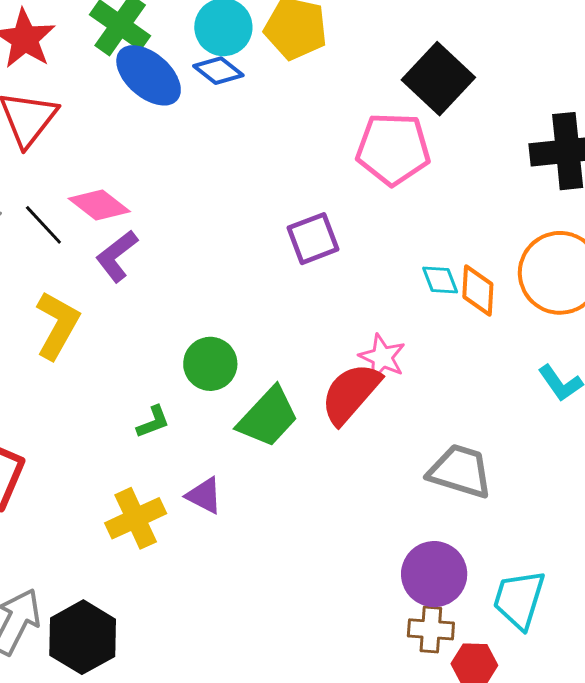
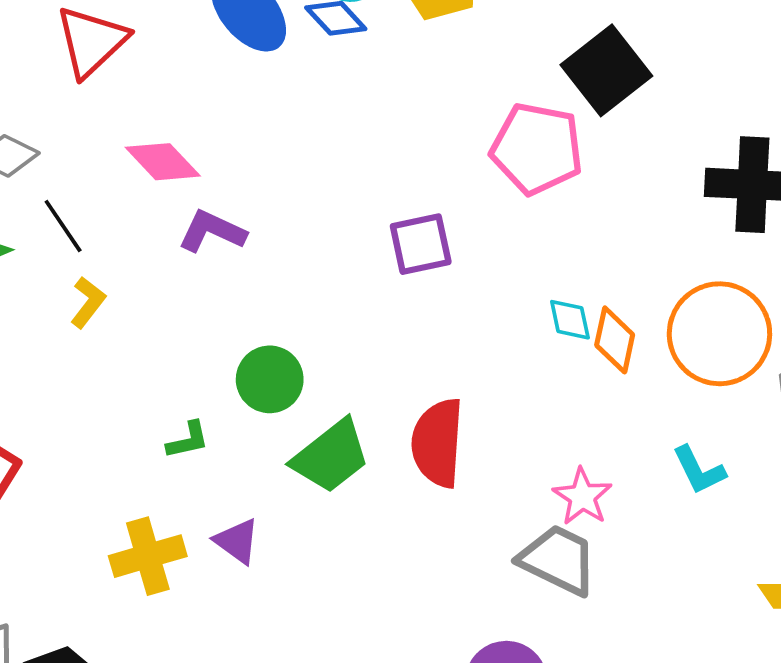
black line: (43, 225) -> (63, 226), moved
purple L-shape: (117, 256) -> (212, 231), moved, turned 54
yellow L-shape: (57, 325) -> (88, 302), size x0.6
pink star: (382, 357) -> (582, 497), moved
red semicircle: (351, 393) -> (438, 443), turned -46

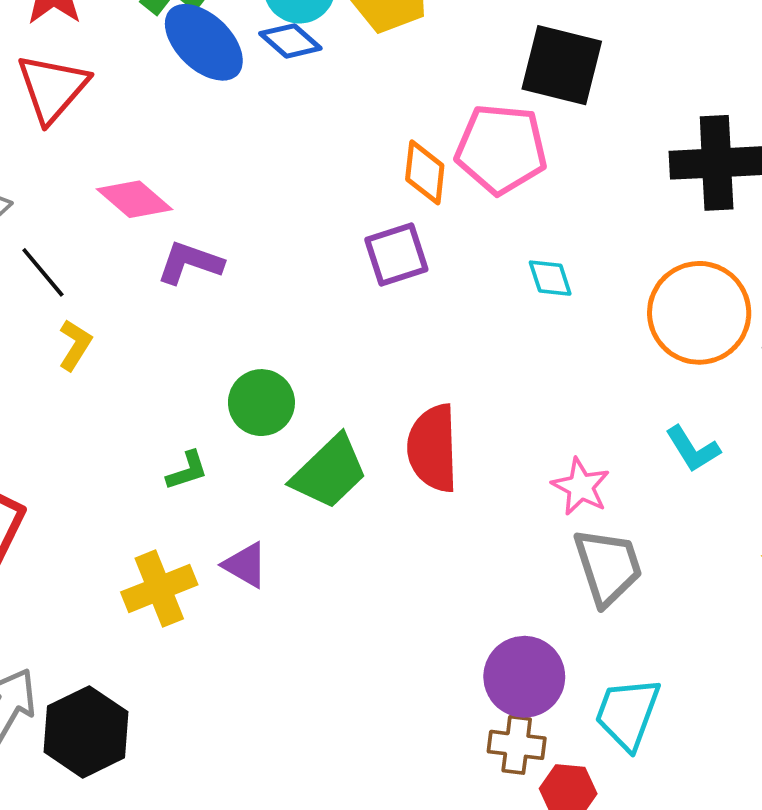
black square: (606, 70) -> (562, 65), turned -32
cyan diamond: (570, 320) -> (550, 278), moved
orange diamond: (615, 340) -> (425, 172), moved
gray trapezoid: (558, 560) -> (608, 567), moved, turned 52

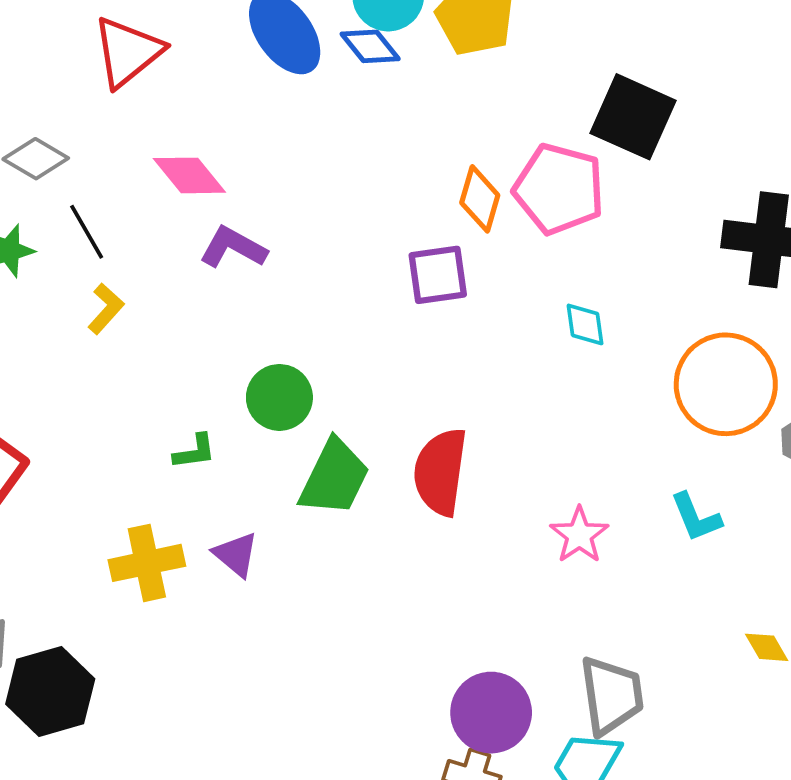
green trapezoid: (329, 472) -> (334, 477), turned -30
gray trapezoid: (608, 567) -> (611, 695), moved

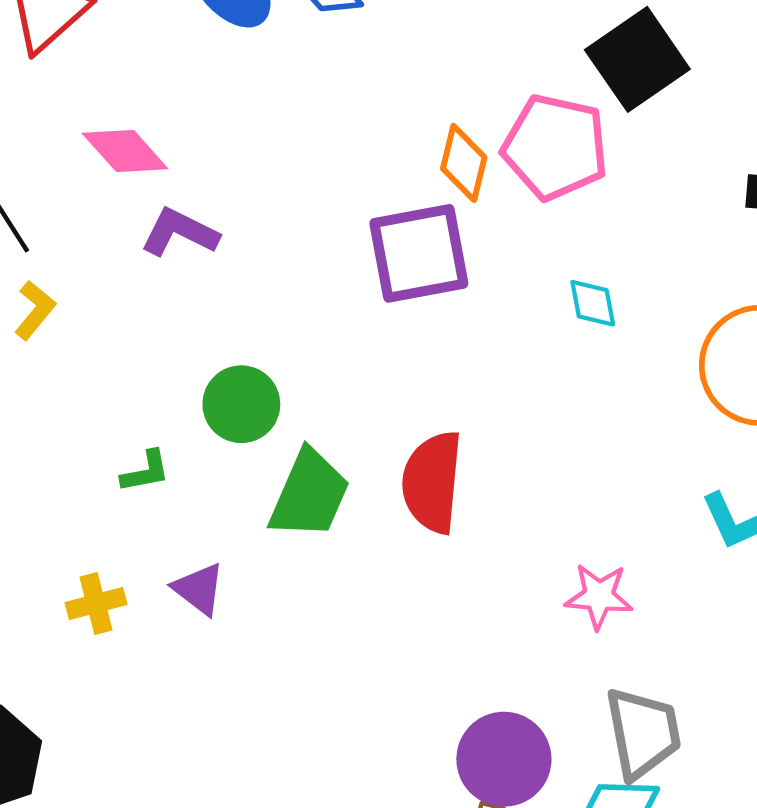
black square: (633, 117) -> (637, 59), turned 34
purple square: (438, 275) -> (419, 253), size x1.4
pink star: (579, 535) -> (599, 596), moved, turned -30
yellow cross: (147, 563) -> (96, 603), size x0.7

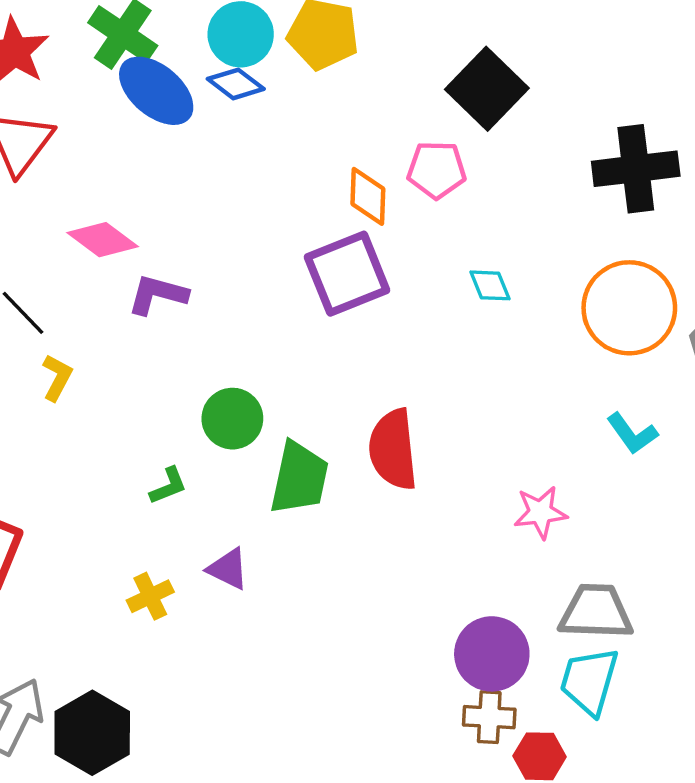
pink pentagon: (555, 147) -> (437, 170), size x0.7
gray trapezoid: (643, 733) -> (596, 612), turned -66

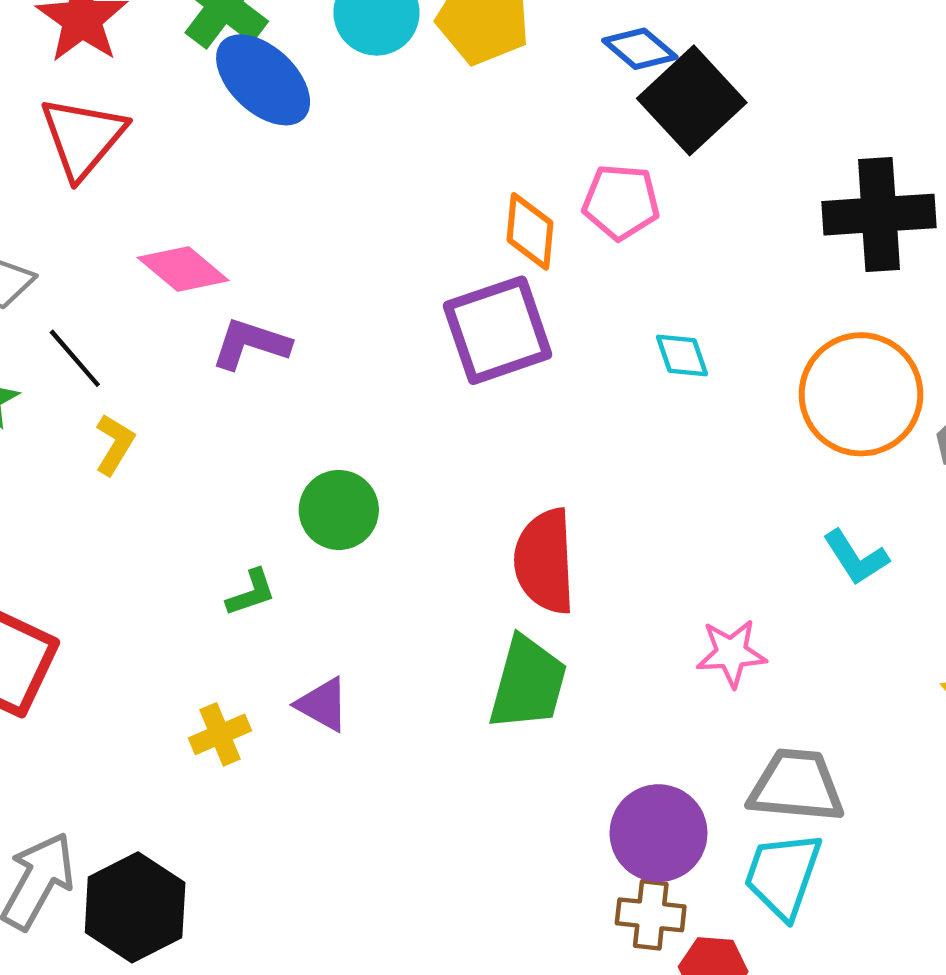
blue diamond: (236, 84) -> (640, 49), moved
green trapezoid: (299, 478) -> (528, 683), moved

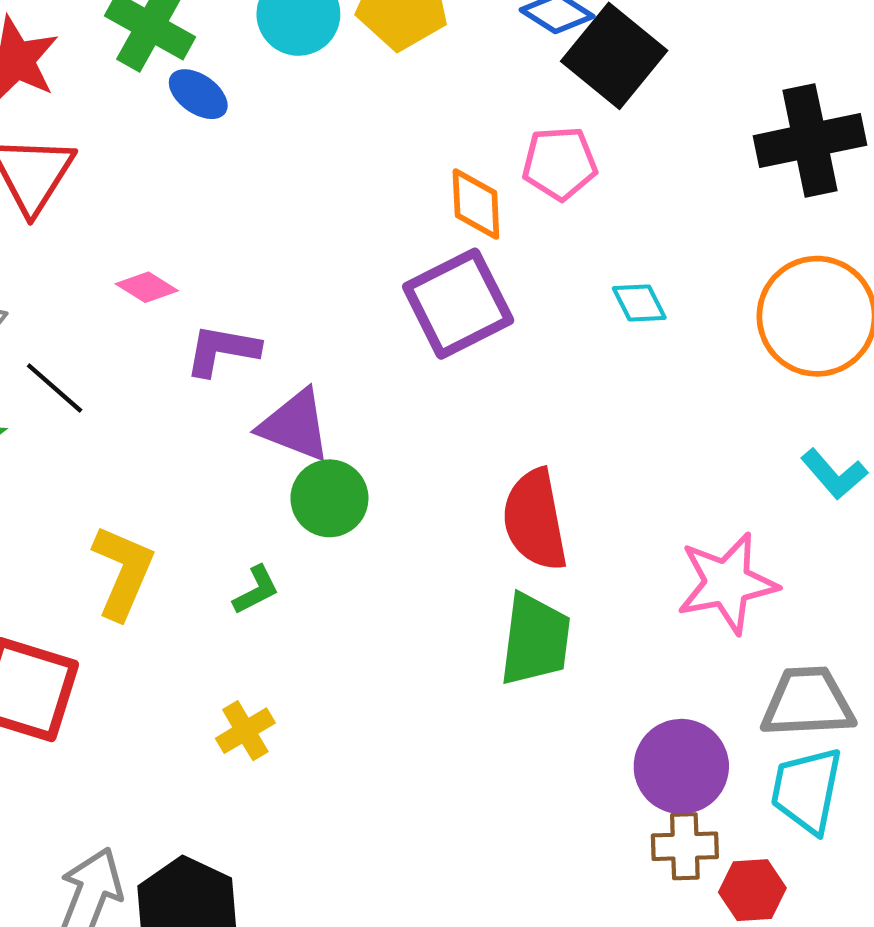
blue ellipse: (263, 80) -> (198, 94), size x0.6
pink diamond: (183, 269) -> (147, 287), size x0.7
yellow L-shape: (115, 444) -> (123, 572), moved, size x1.6
pink star: (731, 653) -> (727, 583), size x1.5
purple triangle: (323, 704) -> (295, 425), moved, size x1.4

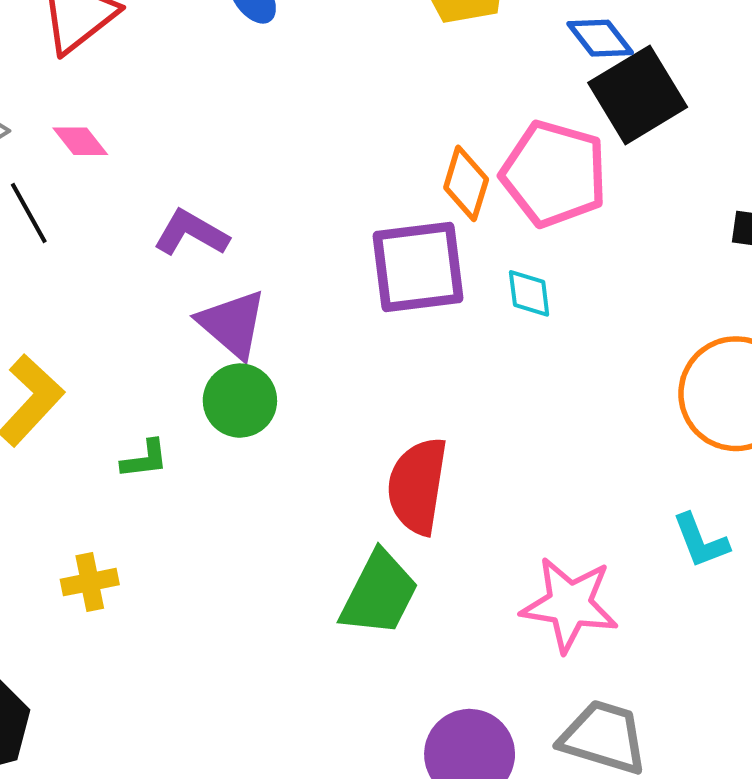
pink pentagon: (560, 163) -> (554, 174), size x1.5
pink diamond: (147, 287) -> (80, 141), moved
cyan diamond: (639, 303) -> (529, 293), moved

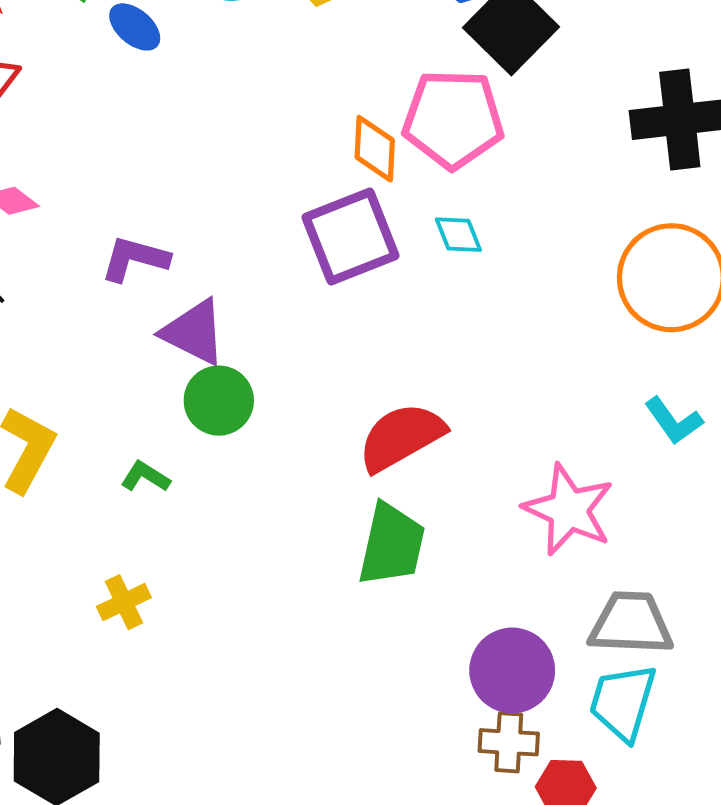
green L-shape: (145, 459) -> (145, 477), turned -126
red semicircle: (417, 486) -> (401, 437), turned 66
pink star: (570, 604) -> (569, 510), turned 30

